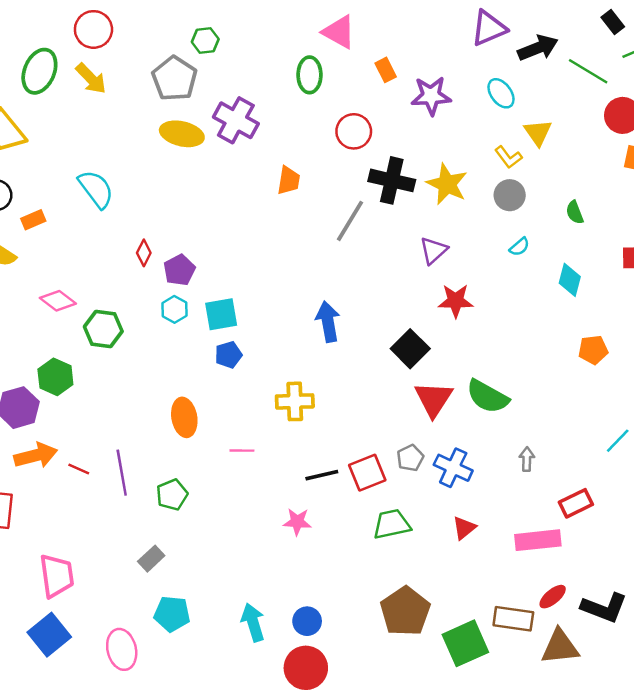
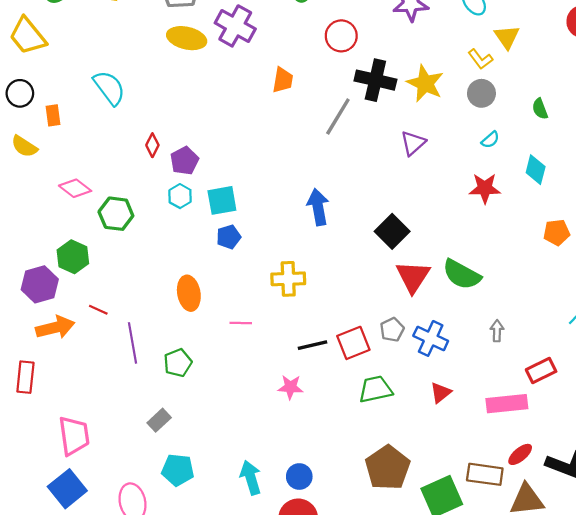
orange rectangle: (33, 220) -> (53, 115), turned -75
red star: (456, 301) -> (485, 188), moved
red line: (79, 469) -> (98, 310), moved

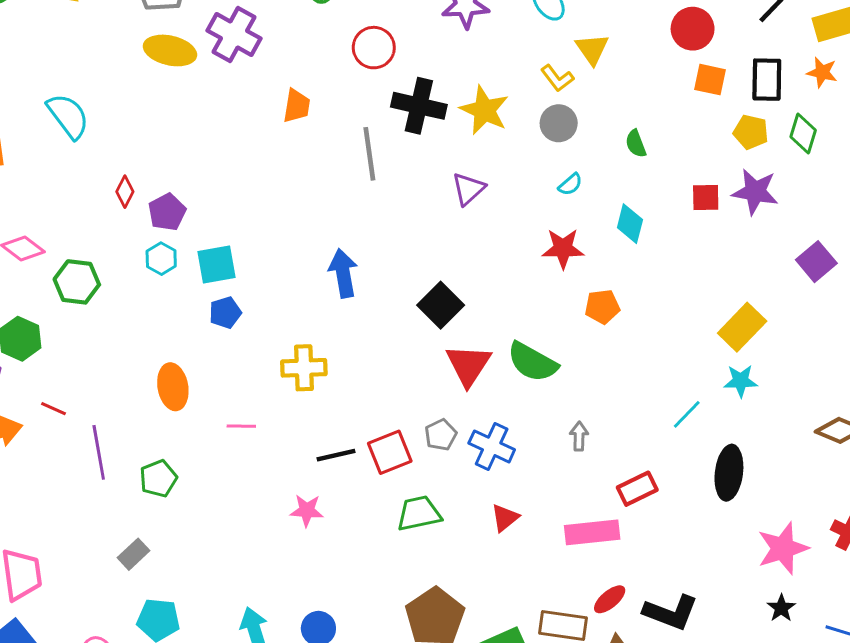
gray line: (338, 117) -> (369, 154), turned -39
orange pentagon: (557, 232) -> (602, 307), moved

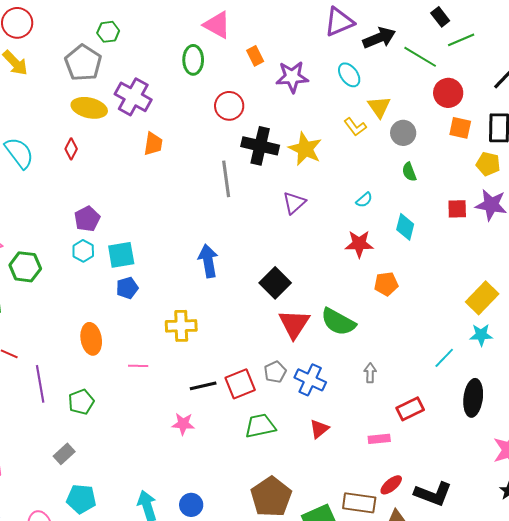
orange trapezoid: (297, 106) -> (153, 144), moved
gray circle: (559, 123) -> (403, 133), moved
red diamond: (125, 192) -> (71, 149), moved
pink rectangle: (592, 532) -> (379, 439), size x0.6

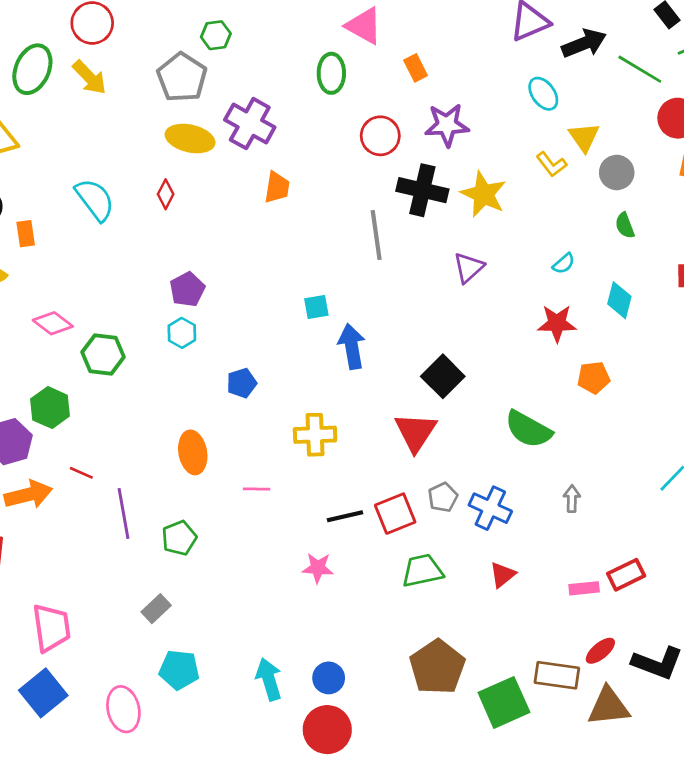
purple star: (292, 77) -> (447, 125), moved
cyan square: (121, 255) -> (316, 307), moved, size x0.7
red triangle: (294, 324) -> (416, 432), moved
red rectangle: (410, 409) -> (626, 575), moved

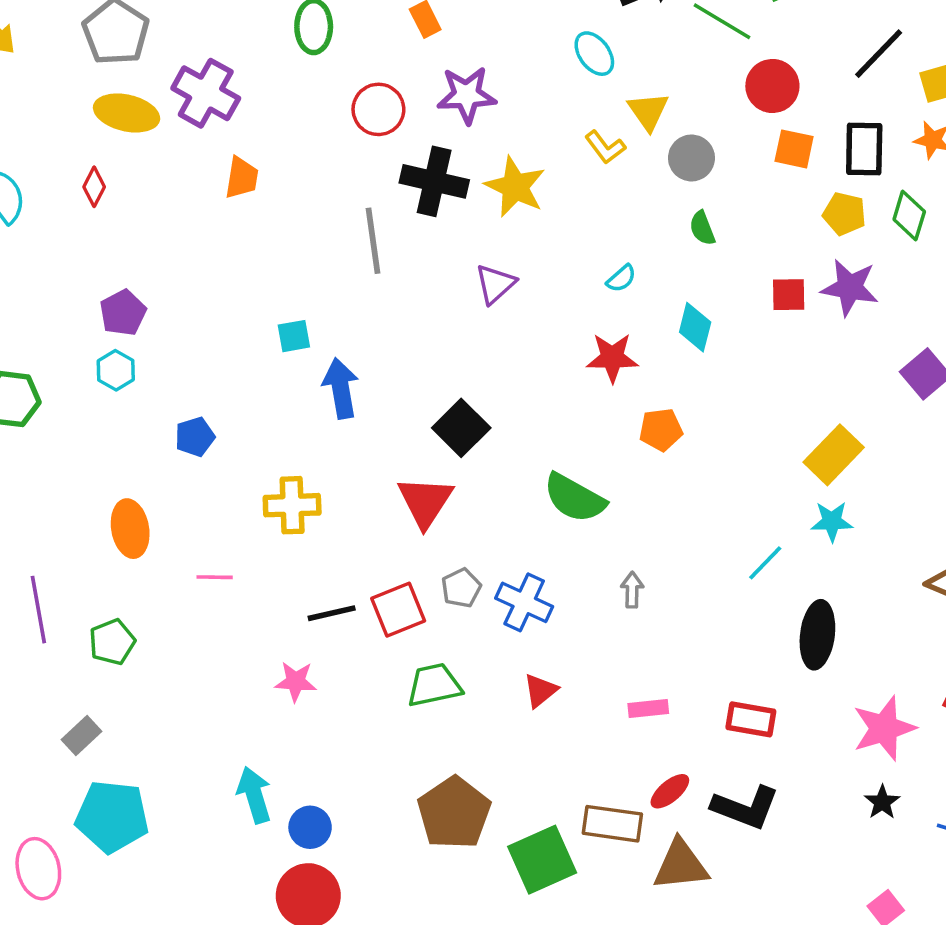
red rectangle: (626, 575) -> (751, 719), moved, turned 36
cyan pentagon: (179, 670) -> (112, 816), size x1.4
cyan arrow: (269, 679) -> (254, 795), moved

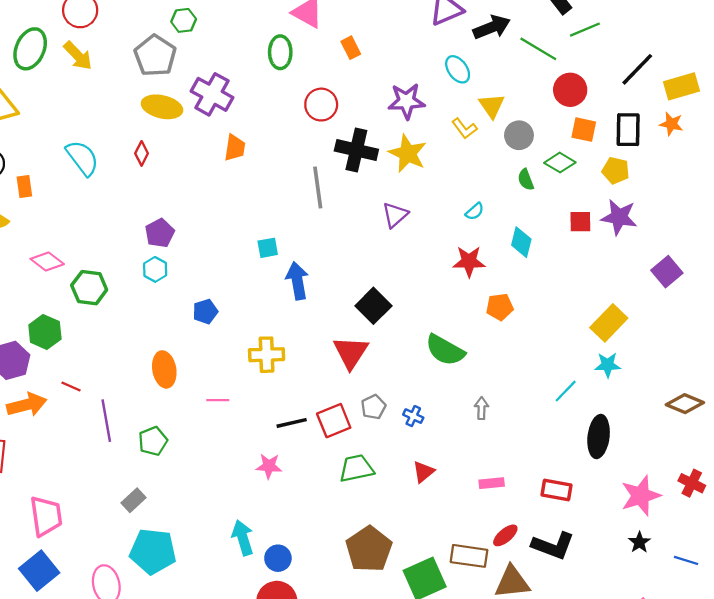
purple star: (467, 95) -> (406, 101), moved
green diamond: (909, 216) -> (560, 163), moved, turned -76
blue cross: (524, 602) -> (413, 416), size x0.6

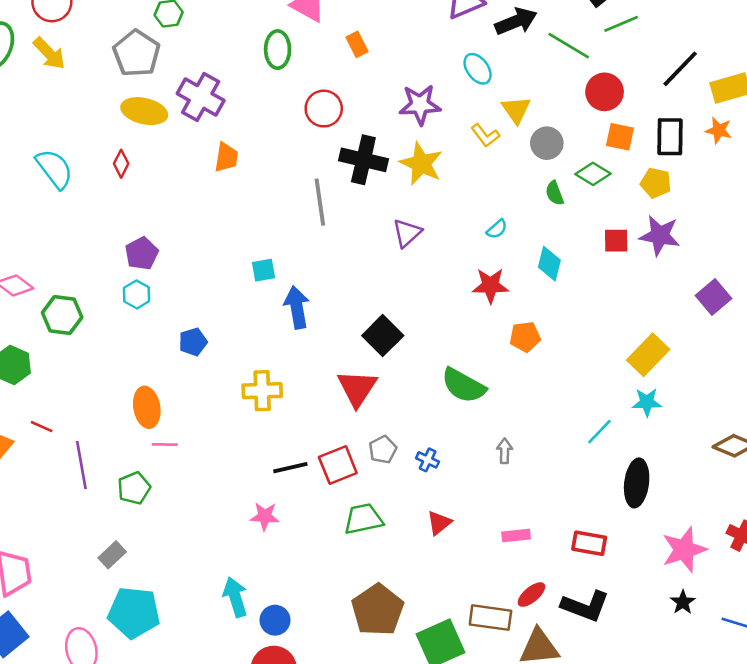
pink line: (218, 400) -> (165, 444), moved

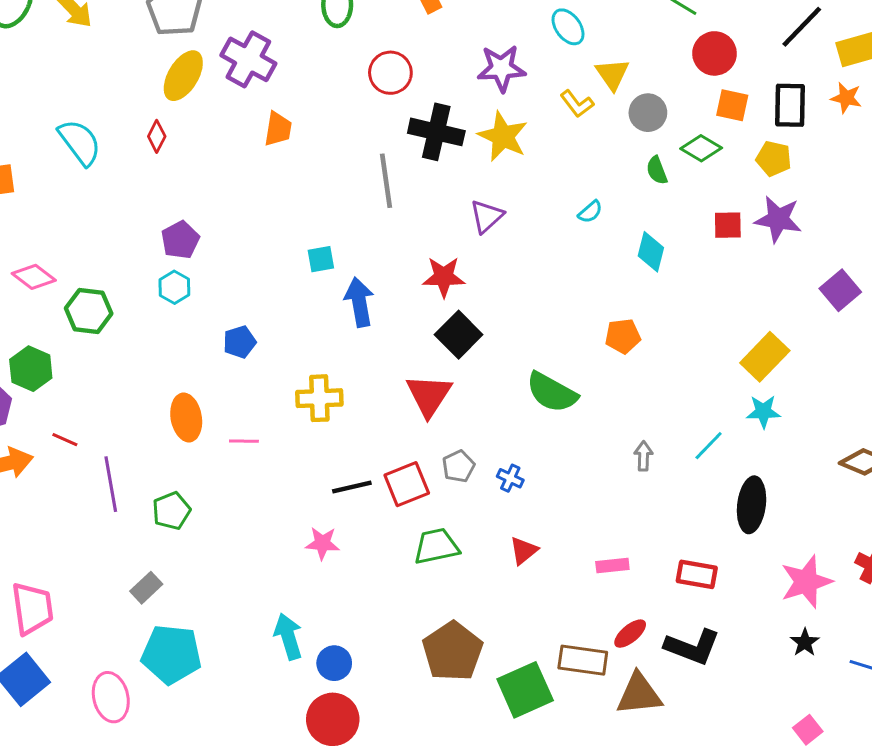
yellow ellipse: (144, 111) -> (183, 76), turned -72
red star: (490, 285) -> (444, 277), moved
pink line: (165, 444) -> (244, 441), moved
gray arrow: (505, 451) -> (643, 456), moved

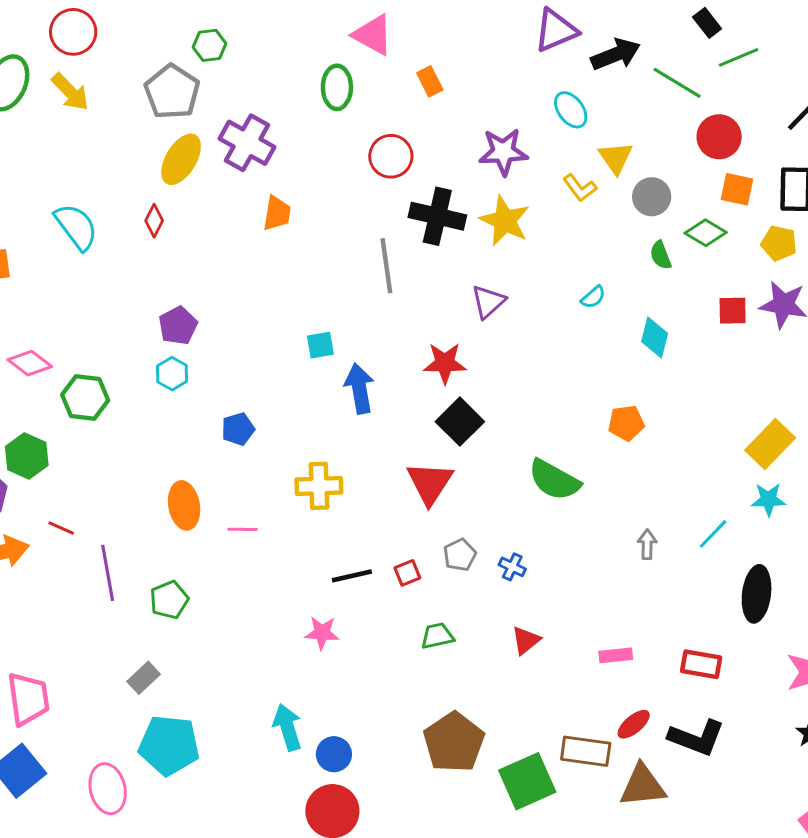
red square: (407, 484) -> (407, 573), size x0.6
green trapezoid: (436, 546) -> (437, 636), size x0.7

